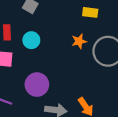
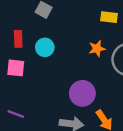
purple circle: (37, 85) -> (82, 93), moved

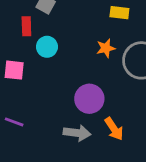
red rectangle: (18, 39) -> (26, 26), moved

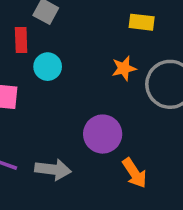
gray arrow: (77, 133) -> (53, 169), moved

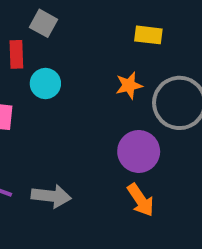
purple circle: (103, 134) -> (139, 151), moved

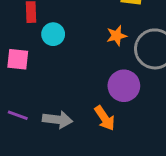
orange arrow: (141, 200) -> (105, 118), moved

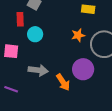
orange arrow: (105, 118) -> (63, 82), moved
gray arrow: (58, 120) -> (38, 70), moved

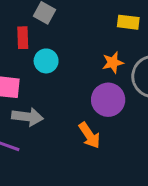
purple circle: (83, 69) -> (108, 100), moved
gray arrow: (38, 70) -> (27, 117), moved

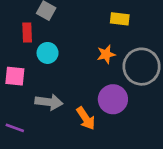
purple circle: (108, 100) -> (113, 99), moved
gray arrow: (27, 117) -> (49, 102), moved

